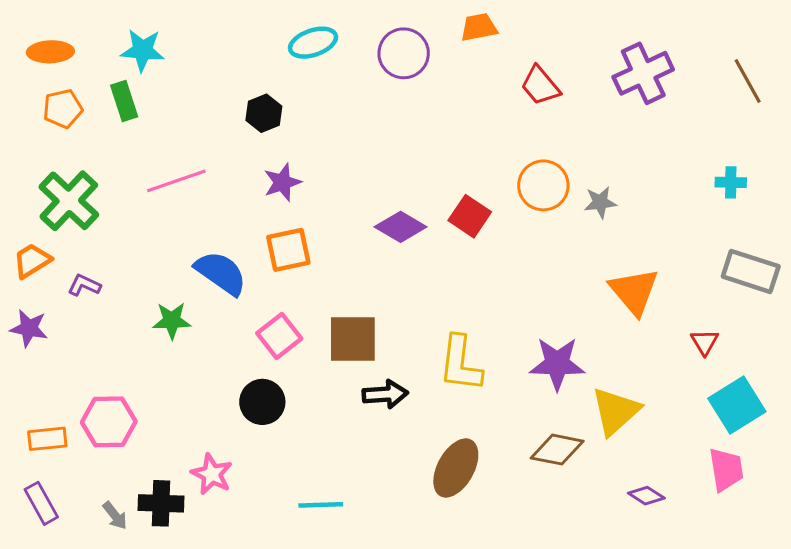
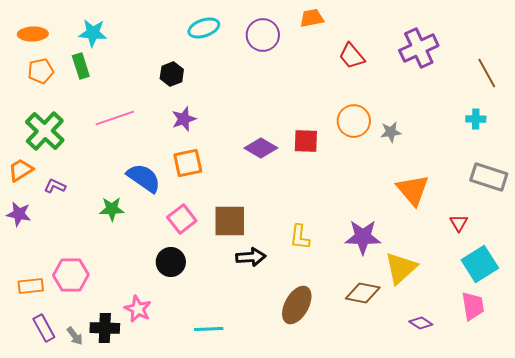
brown line: (748, 81) -> (487, 73), moved
red square: (470, 216) -> (306, 141), turned -32
yellow L-shape: (460, 364) -> (300, 237), size x0.7
purple rectangle: (41, 503) -> (44, 328), moved

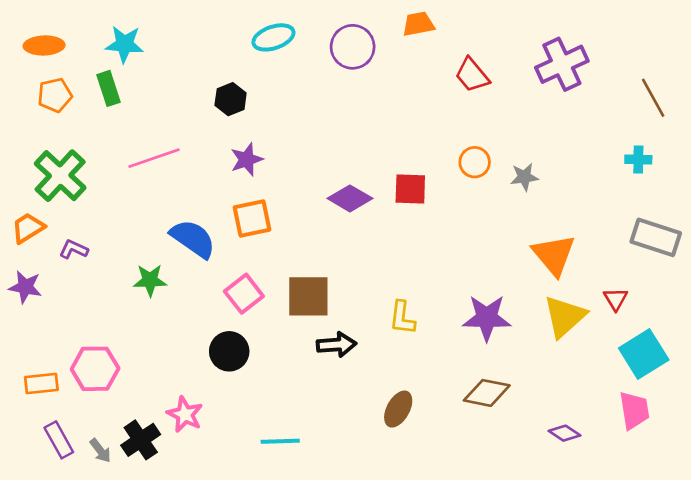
orange circle: (354, 121) -> (475, 162), size x0.7
yellow triangle: (401, 268) -> (565, 316), moved
brown ellipse: (297, 305) -> (398, 409), size x0.7
black cross: (105, 328) -> (141, 440), turned -36

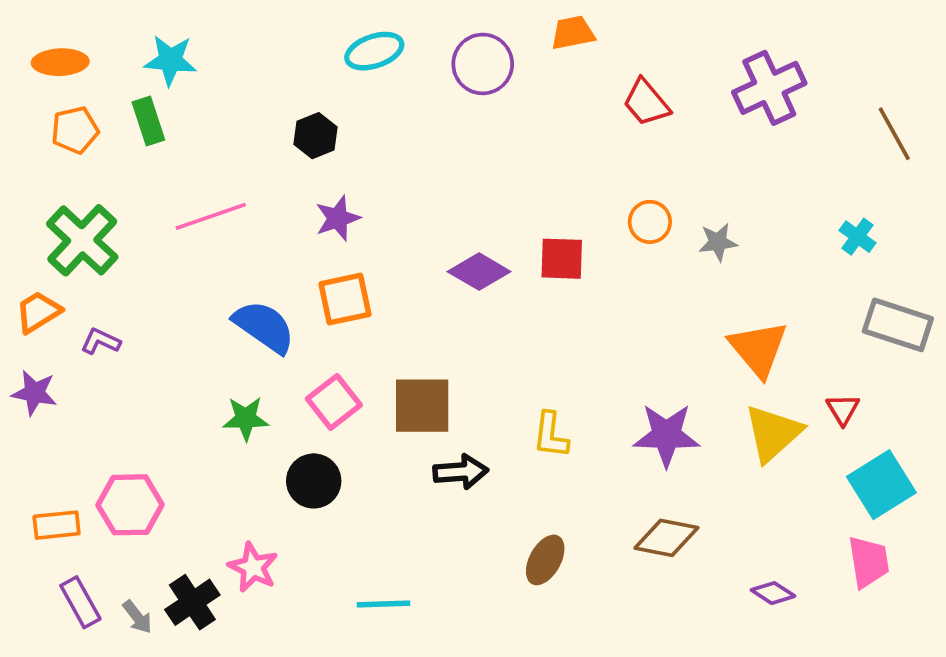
cyan cross: (638, 160) -> (857, 237), moved, turned 35
green star: (150, 280) -> (246, 419), moved

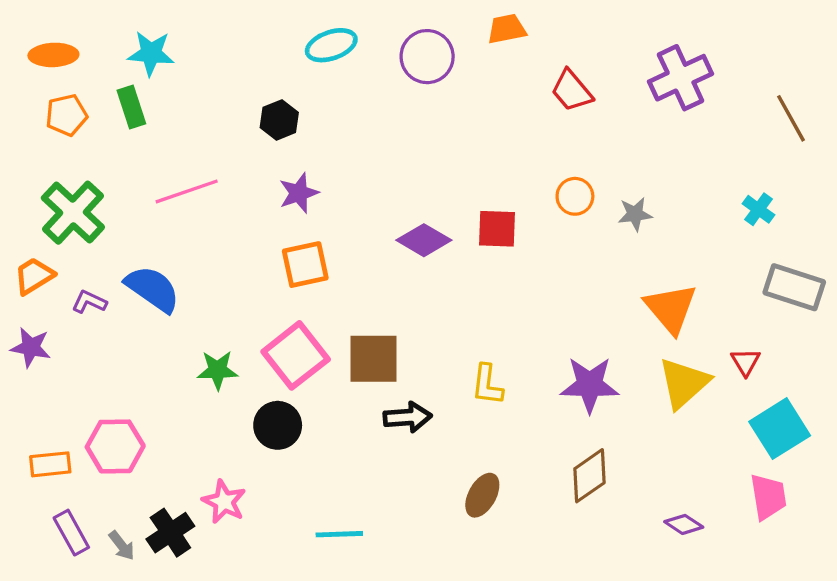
blue semicircle: (264, 327) -> (153, 289), moved
pink square: (334, 402) -> (296, 355), size x1.4
brown diamond: (666, 538) -> (590, 476), turned -46

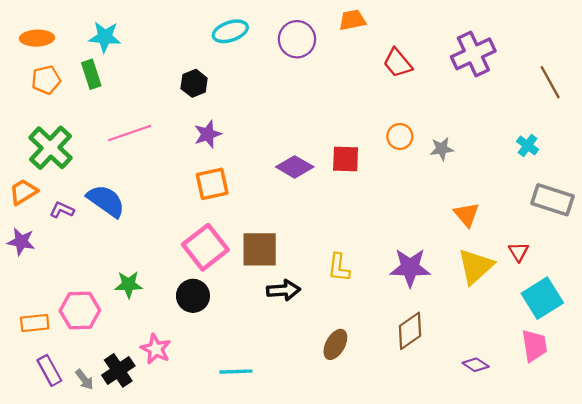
orange triangle: (671, 308) -> (467, 214), size x0.7
green star: (218, 370) -> (129, 285), moved

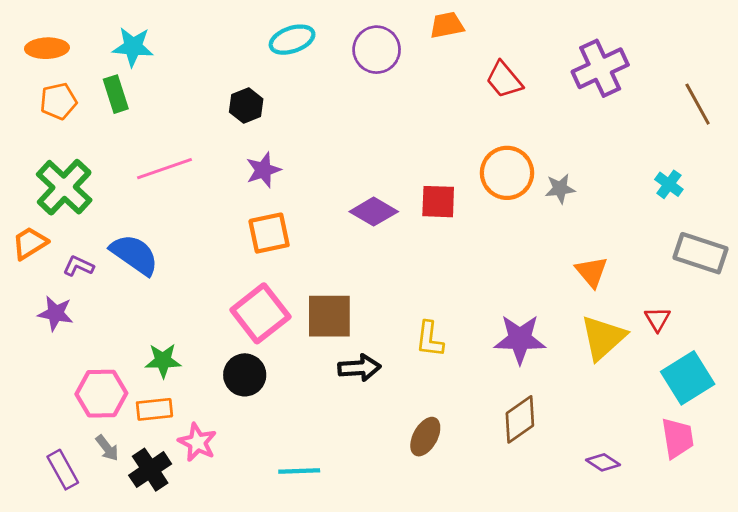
orange circle: (400, 136) -> (507, 173), size x1.6
purple star: (21, 242) -> (56, 313), moved
orange rectangle: (35, 323) -> (154, 409), moved
gray arrow: (84, 379) -> (107, 448), moved

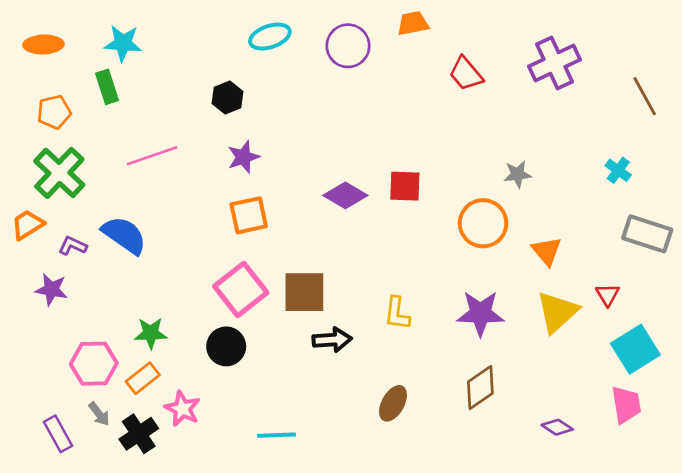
orange pentagon: (58, 101) -> (54, 112), moved
orange circle: (507, 173) -> (483, 223), moved
orange rectangle: (154, 409) -> (143, 378), turned -32

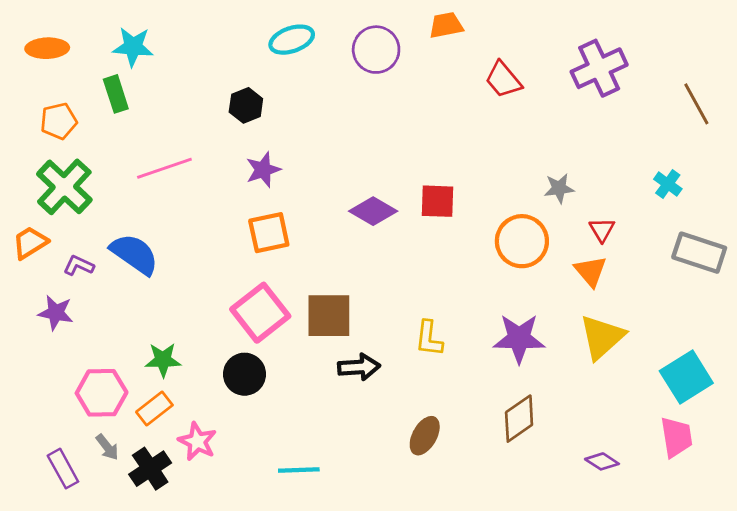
red triangle: (608, 295) -> (602, 230), moved

